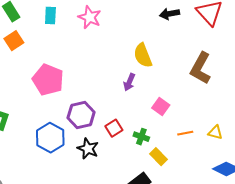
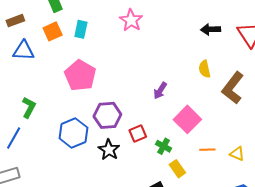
cyan rectangle: (50, 15) -> (81, 29), moved
yellow semicircle: (143, 55) -> (205, 69), moved, size x0.7
pink square: (161, 106) -> (187, 119), size x1.5

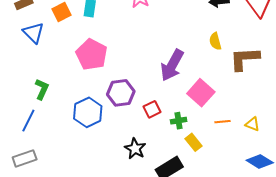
blue triangle: (23, 51) -> (33, 33), turned 45
brown L-shape: (233, 88) -> (245, 59), turned 52
purple arrow: (160, 91) -> (172, 65), size x1.8
green cross: (164, 146) -> (179, 121), turned -35
black star: (109, 150) -> (135, 149), moved

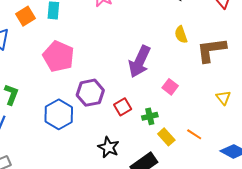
pink square: (201, 93) -> (170, 87), size x0.6
orange line: (223, 122) -> (194, 134), moved, turned 42
yellow triangle: (252, 124) -> (223, 98), moved, turned 35

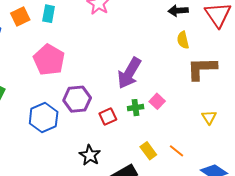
yellow semicircle: (181, 35) -> (183, 40), moved
green cross: (150, 116) -> (136, 108), moved

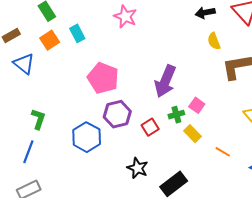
cyan rectangle: (49, 14) -> (77, 33), turned -30
pink pentagon: (49, 60) -> (103, 78), moved
yellow rectangle: (148, 151) -> (193, 134), moved

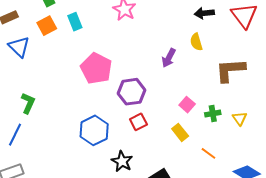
yellow semicircle: (214, 41) -> (196, 42), moved
purple arrow: (165, 81) -> (169, 58), moved, size x0.6
purple hexagon: (117, 114) -> (131, 92), moved
green cross: (176, 115) -> (213, 114), moved
blue hexagon: (87, 137) -> (94, 130), moved

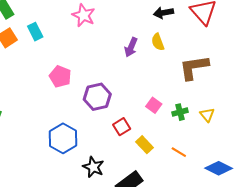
purple arrow: (169, 58) -> (131, 47), moved
pink pentagon: (96, 68) -> (60, 76), size x0.7
red square: (138, 122) -> (122, 127), moved
yellow rectangle: (180, 132) -> (144, 145), moved

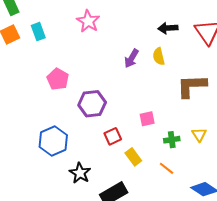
pink square: (154, 105) -> (147, 119), turned 35
green cross: (180, 112) -> (172, 140), moved

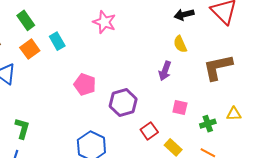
purple arrow: (132, 58) -> (165, 71), moved
pink square: (147, 119) -> (180, 107), turned 35
yellow triangle: (199, 135) -> (234, 114), turned -49

